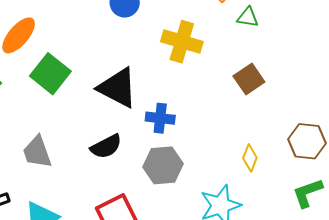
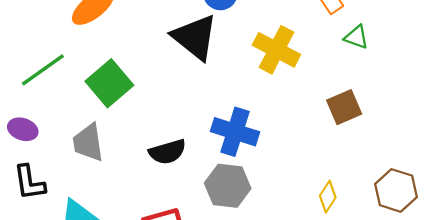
green square: (50, 74) -> (109, 83), moved
black triangle: (118, 88) -> (195, 37), moved
blue cross: (160, 118) -> (235, 132), size x1.4

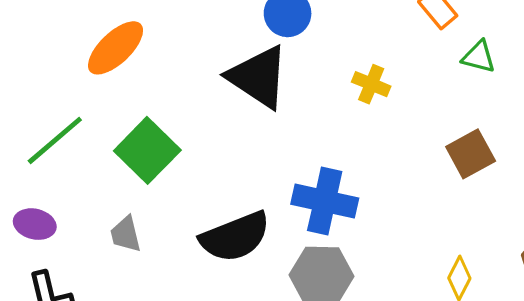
yellow cross: (276, 50) -> (371, 84), size x0.6
gray trapezoid: (88, 143) -> (126, 234), size x0.7
black semicircle: (167, 152) -> (235, 237), size x1.4

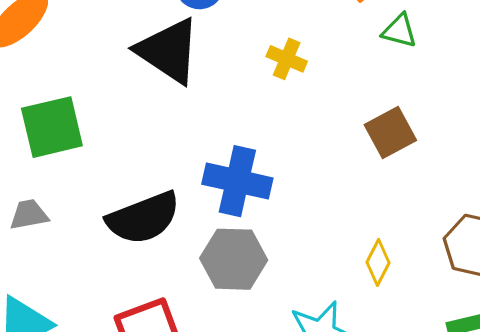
green square: (147, 150) -> (52, 127), turned 32
gray trapezoid: (126, 234) -> (29, 215), turned 93

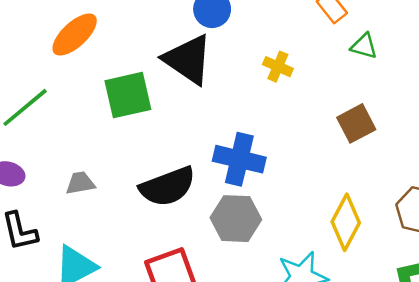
green square: (52, 127) -> (128, 95), moved
yellow diamond: (378, 262) -> (346, 222), size x1.6

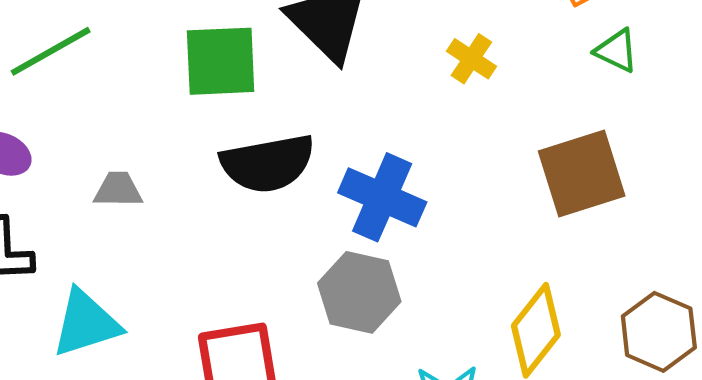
brown square: (356, 123) -> (582, 173), size x1.4
black semicircle: (168, 187) -> (268, 163), moved

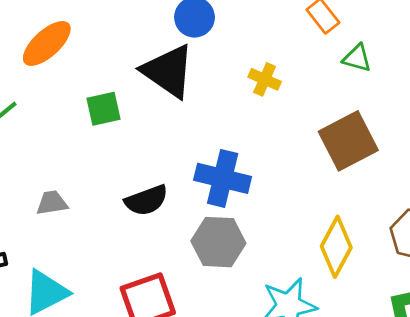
green square: (221, 61) -> (104, 109), size x0.7
black semicircle: (268, 163) -> (146, 200), moved, size x0.7

